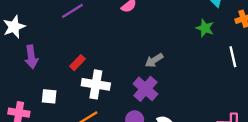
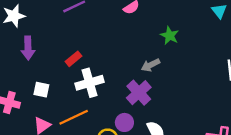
green star: (205, 28) -> (170, 36), moved
white cross: (96, 84) -> (90, 83), turned -32

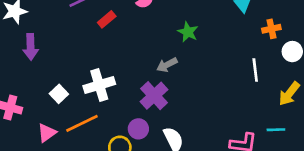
red rectangle: (74, 59) -> (107, 19), moved
white square: (41, 90) -> (59, 94), moved, turned 35

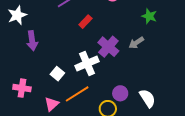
red rectangle: (107, 19) -> (85, 22), moved
purple cross: (154, 96) -> (108, 47), moved

